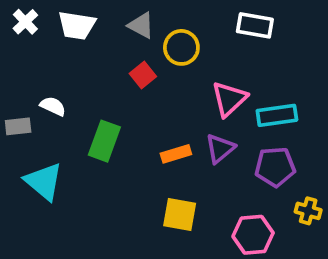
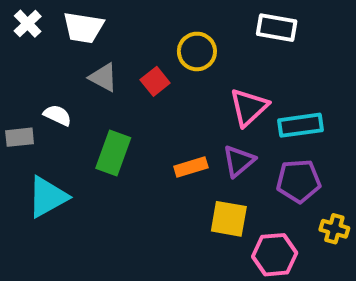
gray triangle: (141, 25) -> (103, 77), moved
cyan triangle: (44, 181) -> (48, 197), turned 51
yellow square: (180, 215) -> (229, 219), moved

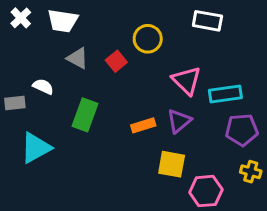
pink triangle: (249, 107) -> (187, 81), turned -32
purple pentagon: (299, 181) -> (242, 130), moved

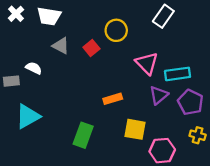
white rectangle: (207, 21) -> (163, 16), turned -65
green rectangle: (85, 115) -> (83, 135), moved
purple triangle: (179, 121) -> (159, 95), moved
purple pentagon: (242, 130) -> (190, 102), turned 30

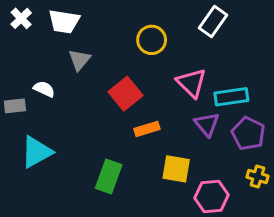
gray triangle: (61, 46) -> (79, 60), turned 42
red square: (91, 48) -> (125, 94), moved, size x1.5
purple triangle: (159, 95) -> (207, 124), turned -30

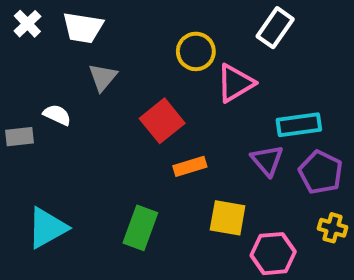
pink triangle: (191, 83) -> (235, 83), moved, turned 44
cyan triangle: (36, 152) -> (47, 228), moved

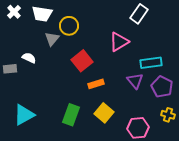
yellow circle: (196, 51) -> (69, 26), moved
yellow square: (228, 218) -> (104, 113), moved, turned 30

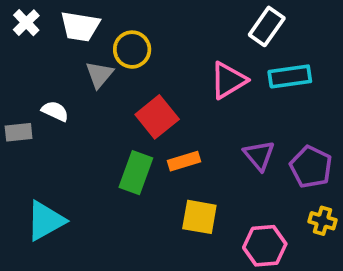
cyan rectangle: (151, 63) -> (290, 76), moved
yellow square: (104, 113) -> (199, 217), turned -30
green rectangle: (71, 115) -> (136, 173), moved

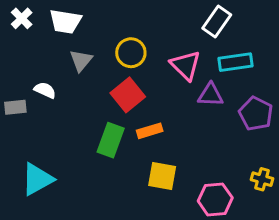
yellow circle: (132, 50) -> (131, 53), moved
pink triangle: (228, 80) -> (186, 65), turned -44
purple triangle: (259, 155) -> (211, 95), moved, turned -48
purple pentagon: (311, 167) -> (256, 114), moved

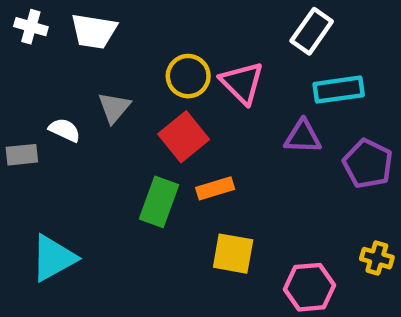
white cross: (22, 18) -> (31, 27), turned -30
gray triangle: (81, 61) -> (114, 108), moved
pink triangle: (186, 65) -> (242, 83), moved

